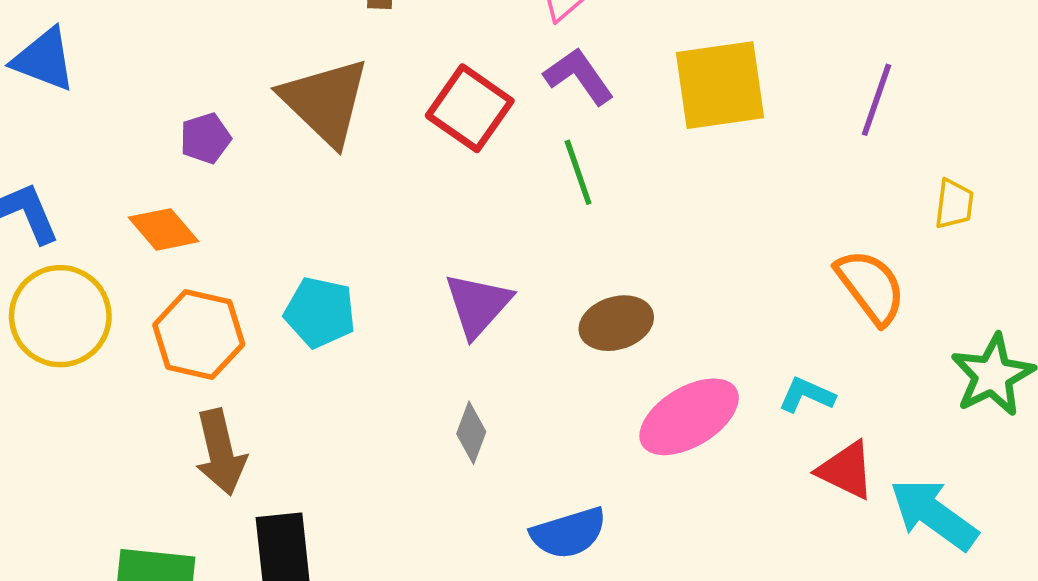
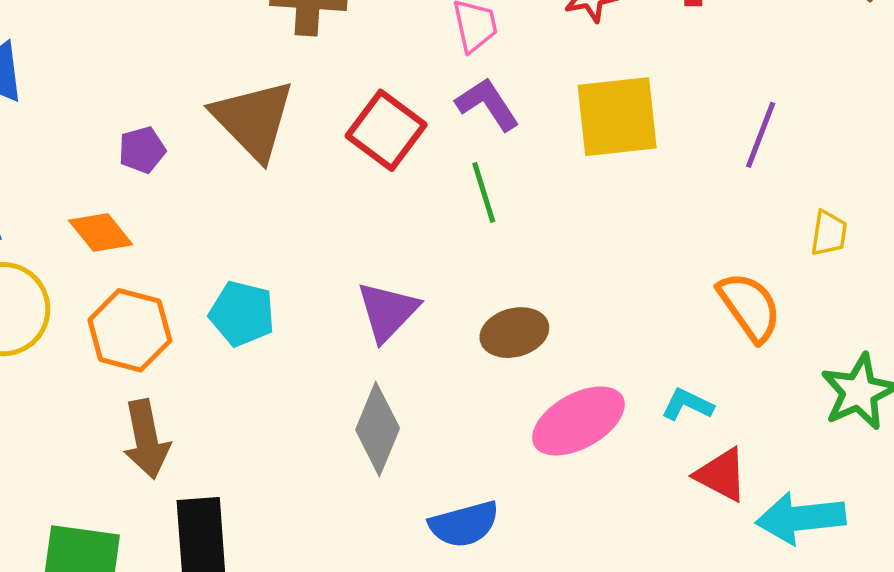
gray diamond: (471, 433) -> (378, 429), size x1.6
cyan arrow: (934, 514) -> (801, 518), turned -44

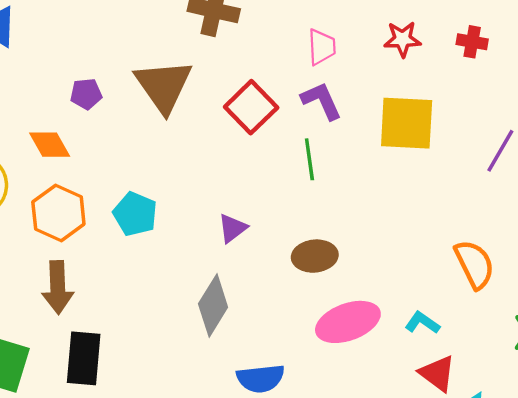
purple triangle: (388, 311) -> (232, 228), size x0.7

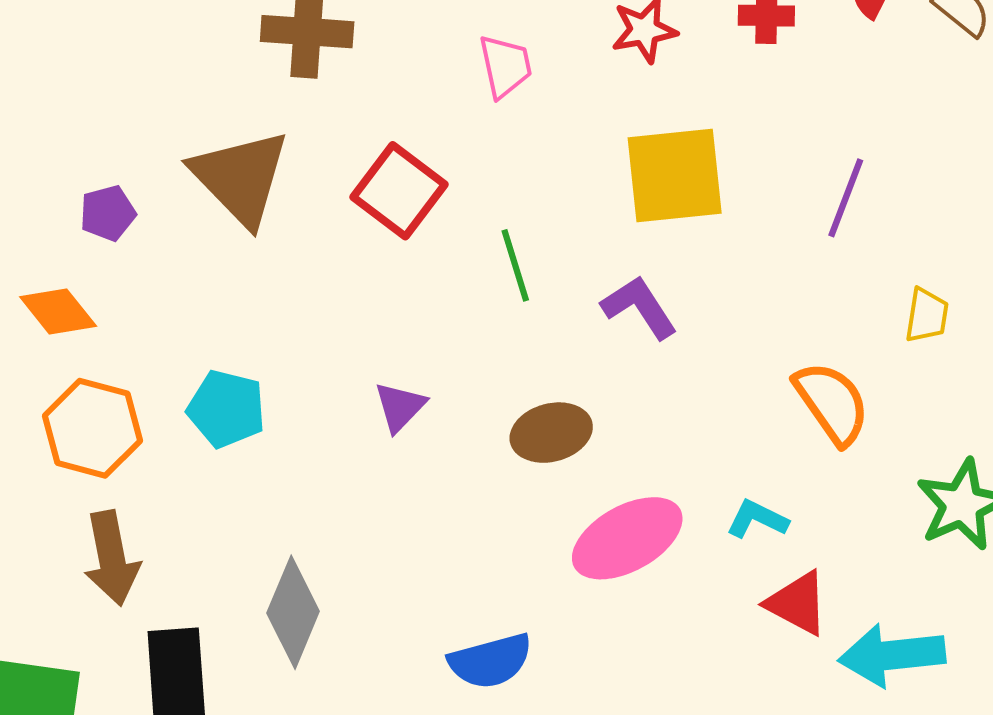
purple L-shape: (321, 101) -> (639, 307), moved
gray diamond: (213, 306) -> (293, 612), moved

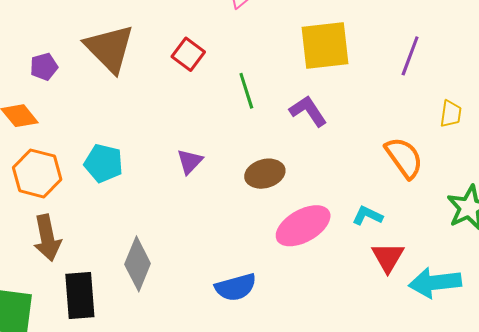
red square: (399, 191) -> (188, 54), size x0.7
red triangle: (797, 603) -> (388, 257), turned 33

